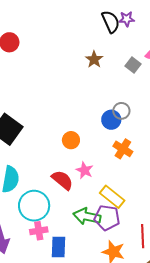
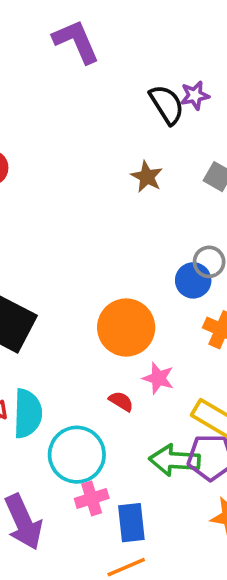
orange circle: (71, 140) -> (126, 328), size x1.8
red semicircle: (62, 180) -> (121, 401), size x0.6

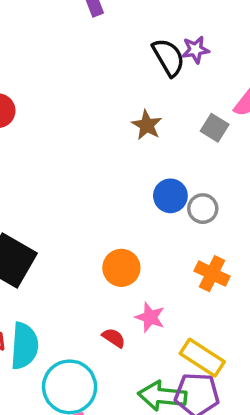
blue circle: (193, 280) -> (170, 196), moved
orange circle: (126, 328) -> (121, 268), size x0.7

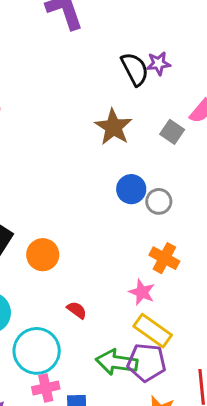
brown star: (147, 125) -> (113, 127), size x1.4
orange circle: (121, 268) -> (43, 255), moved
pink star: (150, 317) -> (142, 292), moved

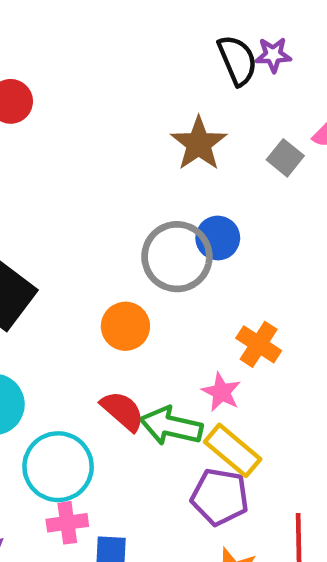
gray circle: (159, 201) -> (177, 257), moved, size x1.8
orange circle: (43, 255) -> (125, 326), moved
red semicircle: (77, 310) -> (122, 411), size x1.5
green arrow: (117, 362) -> (171, 426), moved

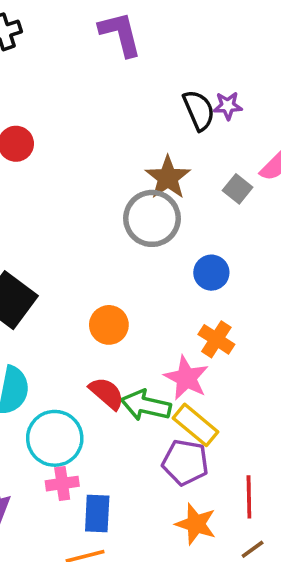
blue circle: (218, 238) -> (211, 273), moved
gray circle: (177, 257) -> (152, 218), moved
pink star: (221, 392) -> (186, 378), size x1.4

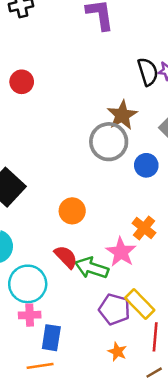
blue circle: (211, 273) -> (146, 165), moved
yellow rectangle: (196, 425) -> (140, 304), moved
orange star: (196, 524) -> (117, 352), size x0.7

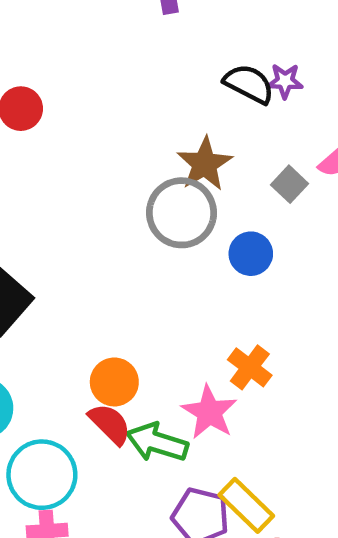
black semicircle: (148, 72) -> (249, 84), turned -44
orange circle: (72, 211) -> (114, 382), moved

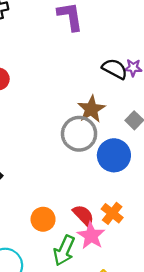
blue circle: (251, 254) -> (114, 155), size x1.5
red semicircle: (110, 424) -> (83, 215), moved
green arrow: (157, 442) -> (64, 250), turned -84

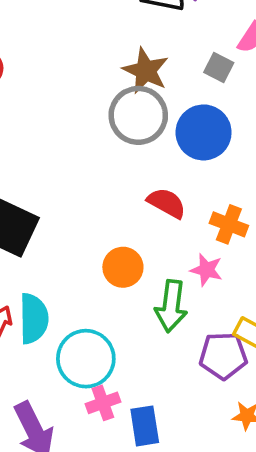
red semicircle: (83, 215) -> (167, 203), moved
pink star: (91, 236) -> (206, 270), size x0.7

